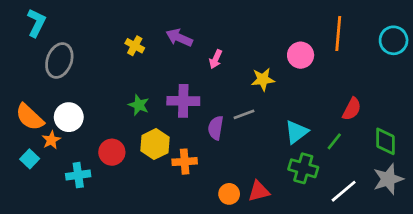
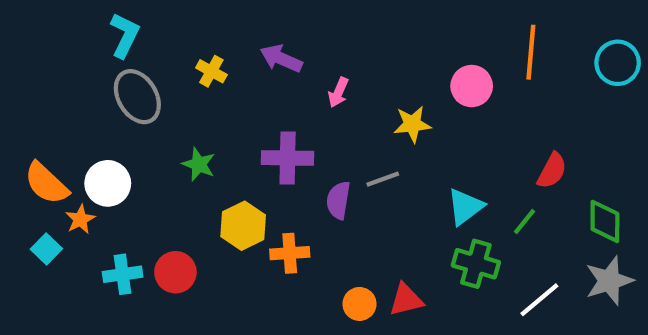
cyan L-shape: (36, 23) -> (125, 35), moved
gray ellipse: (59, 61) -> (137, 97), moved, turned -52
green star: (139, 105) -> (199, 164), moved
red circle: (112, 152) -> (175, 272), moved

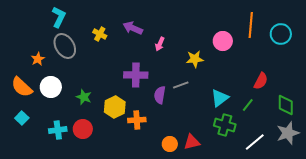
cyan circle: (618, 63) -> (281, 34), moved
green star: (199, 164) -> (84, 97), moved
orange star: (80, 219) -> (38, 59), moved

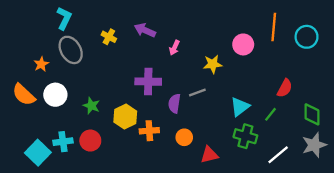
cyan square: (22, 118) -> (38, 153), moved, size x1.6
orange circle: (170, 144) -> (184, 137), moved

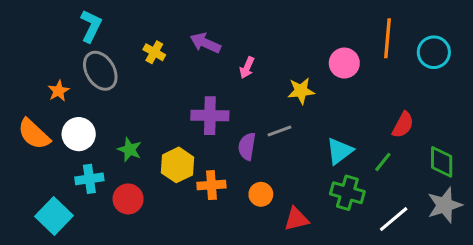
cyan cross: (63, 142) -> (89, 179), moved

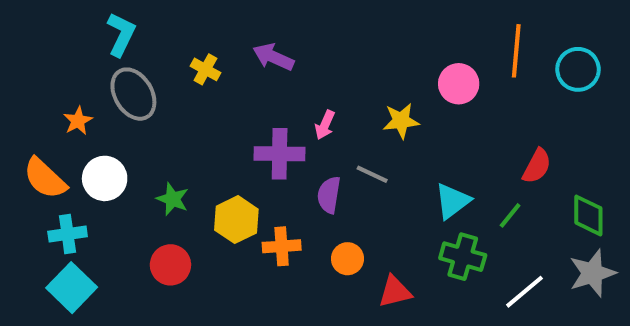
pink arrow: (247, 68) -> (325, 125), moved
gray line: (279, 131) -> (372, 174), turned 45
cyan cross: (89, 179) -> (68, 234), moved

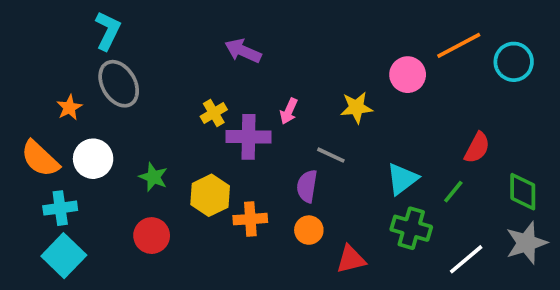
orange line: (516, 51) -> (459, 45), turned 57
yellow cross: (205, 69) -> (214, 113), moved, turned 30
purple semicircle: (329, 195) -> (307, 186), moved

